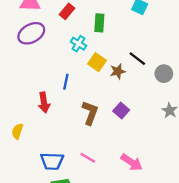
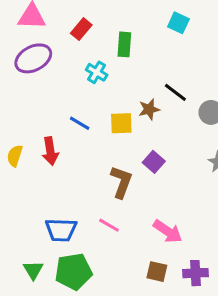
yellow square: (97, 62) -> (121, 123), moved, turned -36
blue line: (66, 82) -> (80, 123), turned -70
brown L-shape: (90, 113) -> (121, 182), moved
yellow semicircle: (17, 131) -> (15, 156), moved

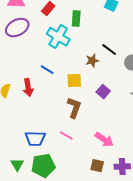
cyan cross: (97, 72) -> (58, 37), size x1.6
yellow square: (121, 123) -> (74, 81), moved
purple square: (154, 162) -> (103, 92), moved

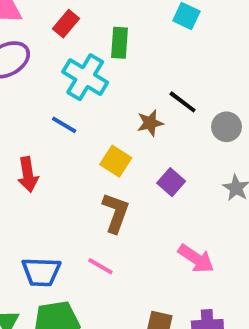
blue line: (47, 70) -> (64, 125), moved
yellow square: (74, 81) -> (116, 161), turned 35
pink arrow: (104, 140) -> (196, 259), moved

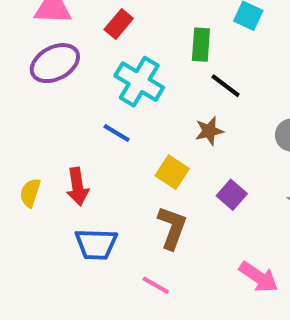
green rectangle: (120, 43) -> (201, 45), moved
black line: (183, 102) -> (226, 86), moved
blue trapezoid: (41, 272) -> (96, 244), moved

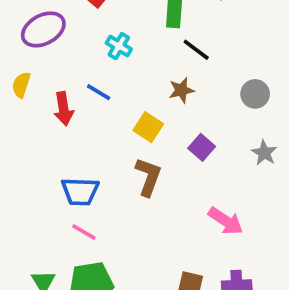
cyan cross: (139, 82) -> (119, 46), size x0.6
red arrow: (78, 187) -> (64, 109), moved
yellow semicircle: (30, 193) -> (21, 85), moved
pink line: (156, 285) -> (84, 232), moved

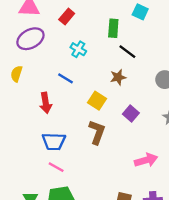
red arrow: (64, 109) -> (46, 103), moved
pink arrow: (226, 221) -> (146, 160), turned -50

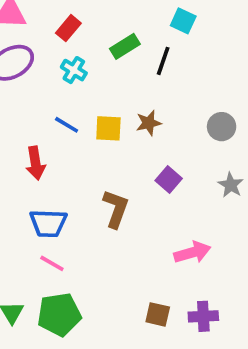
green rectangle: (113, 28) -> (125, 46), moved, turned 54
cyan cross: (78, 49) -> (74, 70), moved
black line: (127, 52) -> (163, 61), moved, turned 72
yellow square: (97, 101) -> (108, 128), moved, turned -30

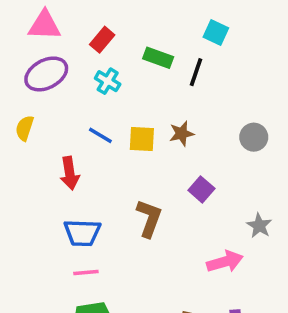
green rectangle: (125, 46) -> (158, 58), turned 52
gray star: (231, 185) -> (259, 226), moved
pink line: (52, 263) -> (86, 272), turned -35

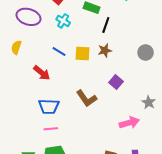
black line: (196, 72) -> (106, 25), moved
purple ellipse: (46, 74) -> (29, 17), turned 45
red arrow: (70, 173) -> (42, 73), turned -42
brown L-shape: (149, 218) -> (87, 98), turned 125

